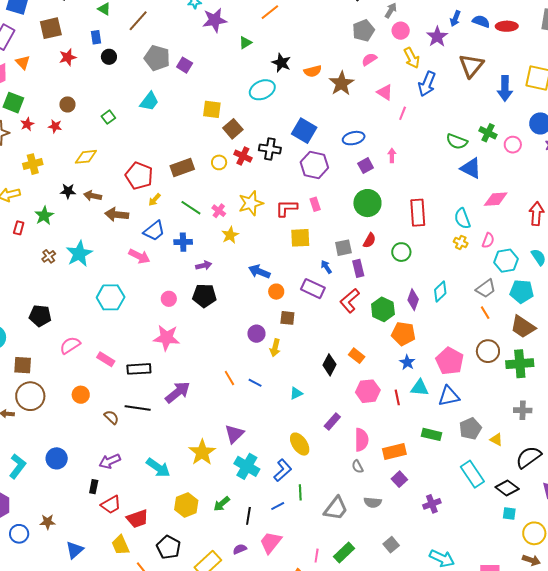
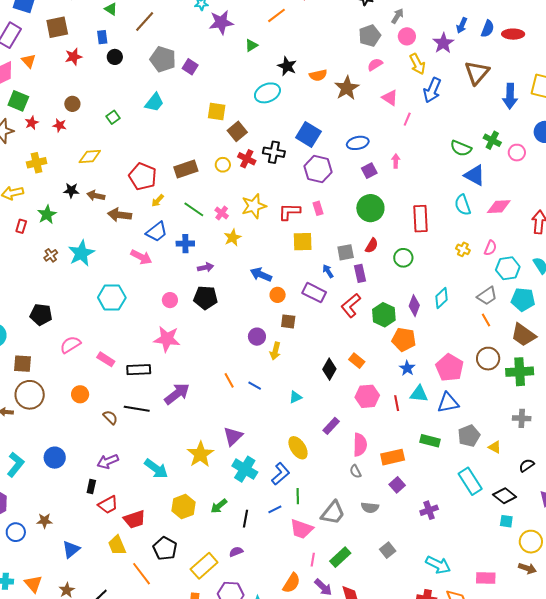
blue semicircle: (481, 21) -> (488, 29), turned 90
cyan semicircle: (462, 219) -> (463, 205), moved
black semicircle: (529, 457) -> (527, 465), size x0.6
pink trapezoid: (271, 542) -> (302, 529), moved, turned -110

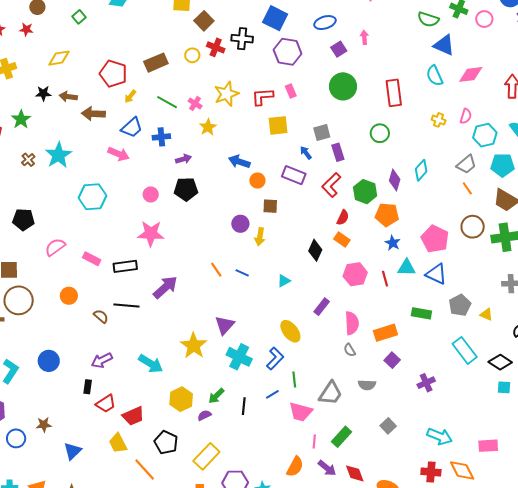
red semicircle: (372, 246) -> (343, 218), moved
blue triangle: (448, 403) -> (436, 274), turned 40
purple semicircle: (236, 552) -> (204, 415), moved

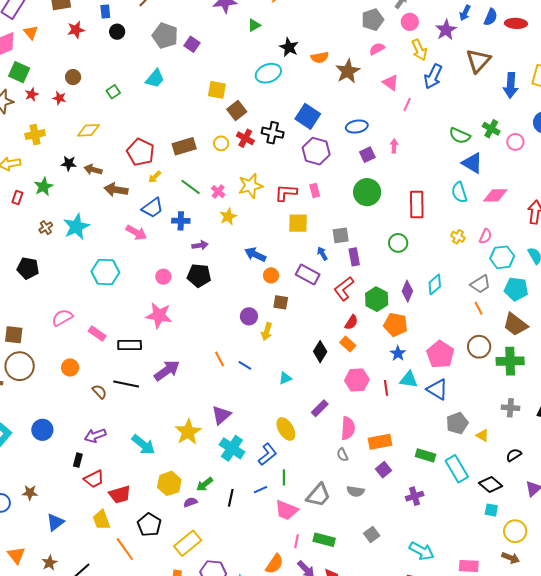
black pentagon: (23, 220) -> (28, 268), moved
green rectangle: (421, 313) -> (425, 455), moved
green rectangle: (341, 437) -> (324, 540), turned 55

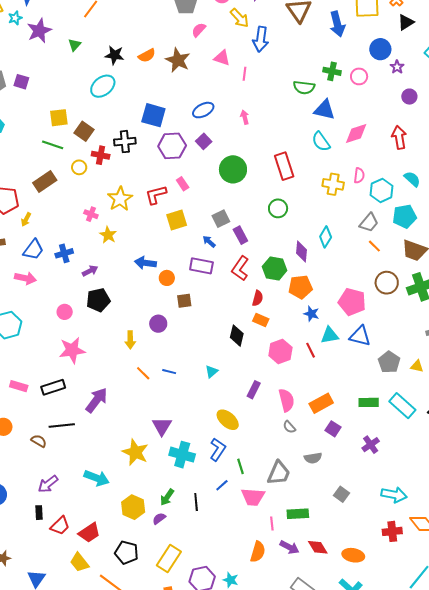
purple square: (367, 155) -> (204, 141), moved
green line: (191, 187) -> (53, 145), moved
yellow cross: (458, 237) -> (333, 184), size x1.5
yellow arrow: (267, 331) -> (130, 340), moved

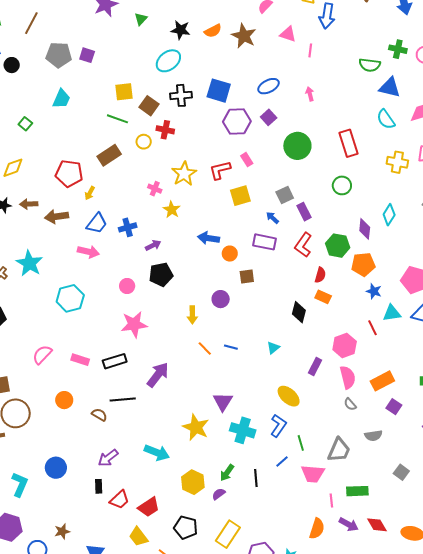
black cross: (125, 142) -> (181, 95), moved
pink hexagon: (280, 352) -> (345, 345), moved

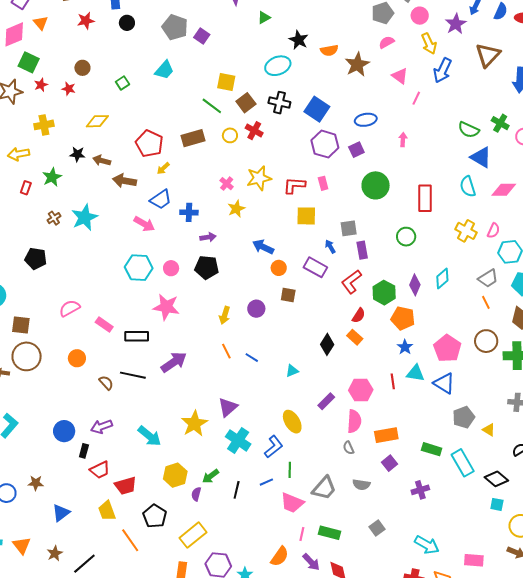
cyan hexagon: (70, 298) -> (139, 268), moved
blue circle: (56, 468) -> (64, 431), moved
purple semicircle: (219, 494) -> (196, 494), turned -56

